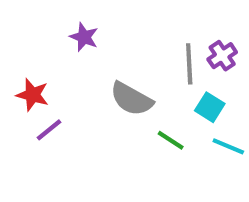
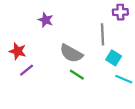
purple cross: (222, 56) -> (120, 12), moved, turned 32
green line: (171, 140) -> (77, 75), moved

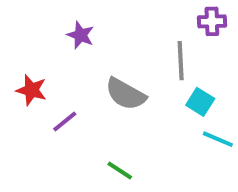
purple line: (27, 70) -> (65, 122), moved
green line: (77, 75) -> (120, 171), moved

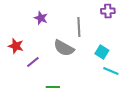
gray line: (181, 61) -> (79, 27), moved
green line: (120, 171) -> (53, 87), moved, turned -32

